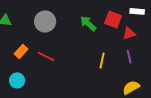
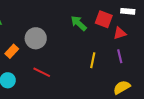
gray circle: (45, 21) -> (36, 38), moved
red line: (46, 56) -> (42, 72), moved

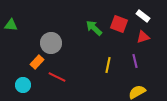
white rectangle: (128, 11) -> (143, 16), turned 32
red triangle: (120, 33) -> (143, 37), moved
orange rectangle: (12, 51) -> (37, 62), moved

